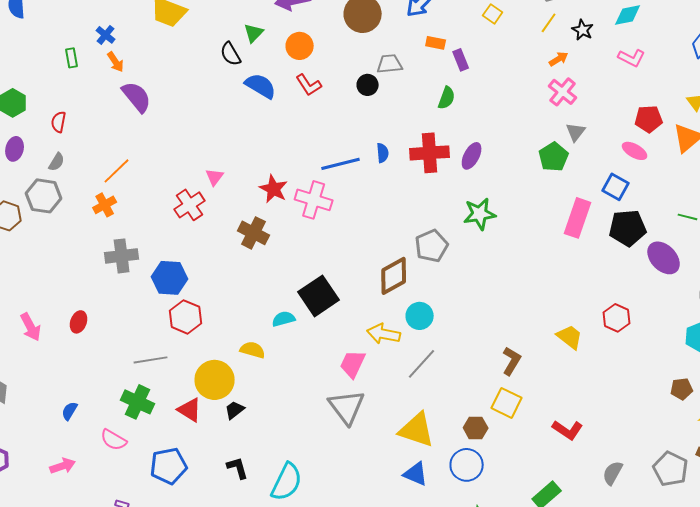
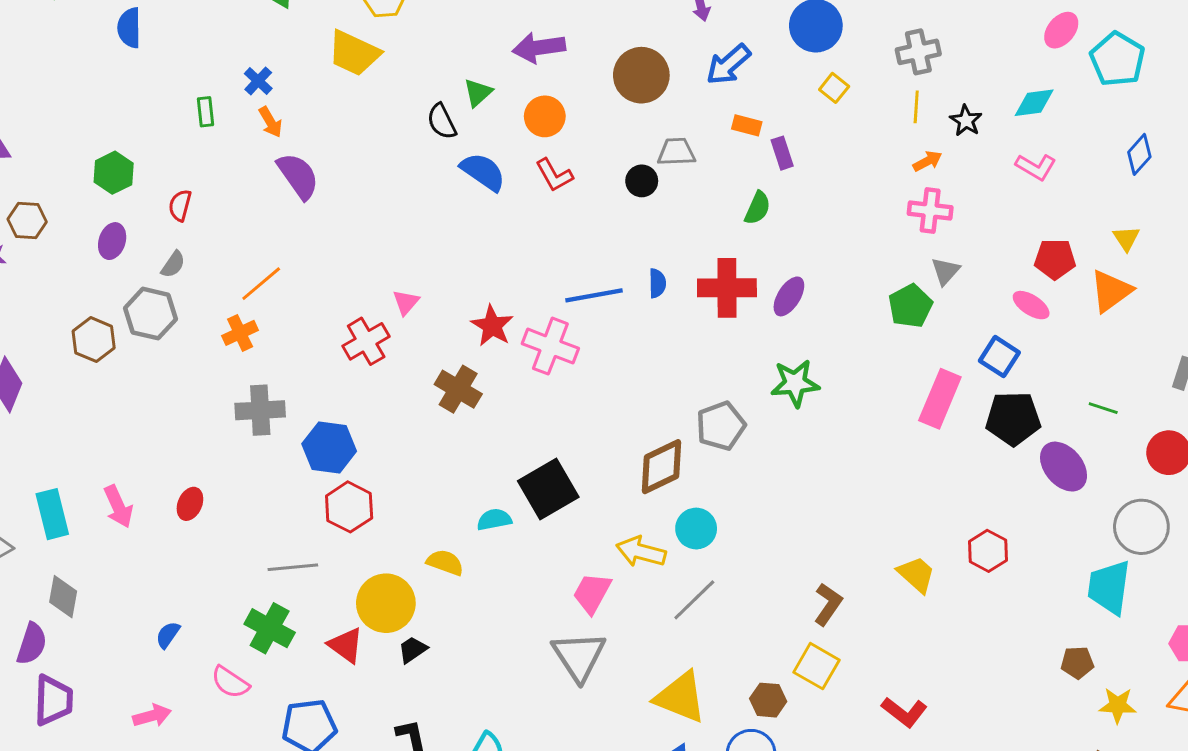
yellow line: (549, 23) -> (916, 107), turned -35
pink cross: (563, 92) -> (930, 211), turned -36

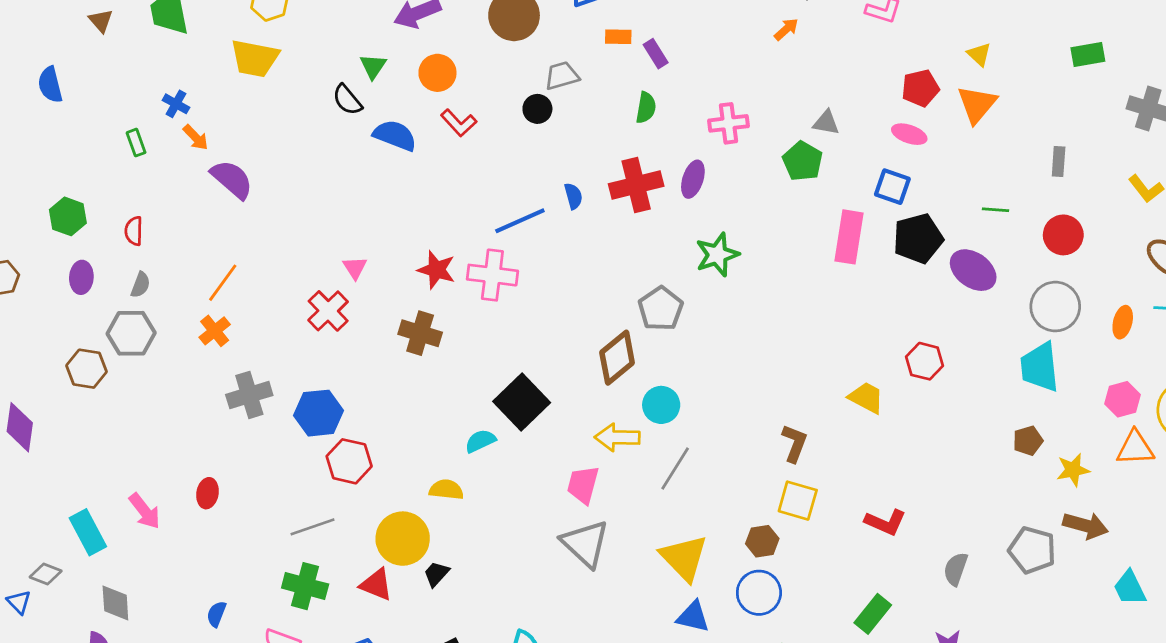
pink cross: (930, 211) -> (728, 123), moved
gray triangle: (945, 271) -> (826, 123), turned -48
yellow triangle: (680, 697) -> (684, 558), turned 38

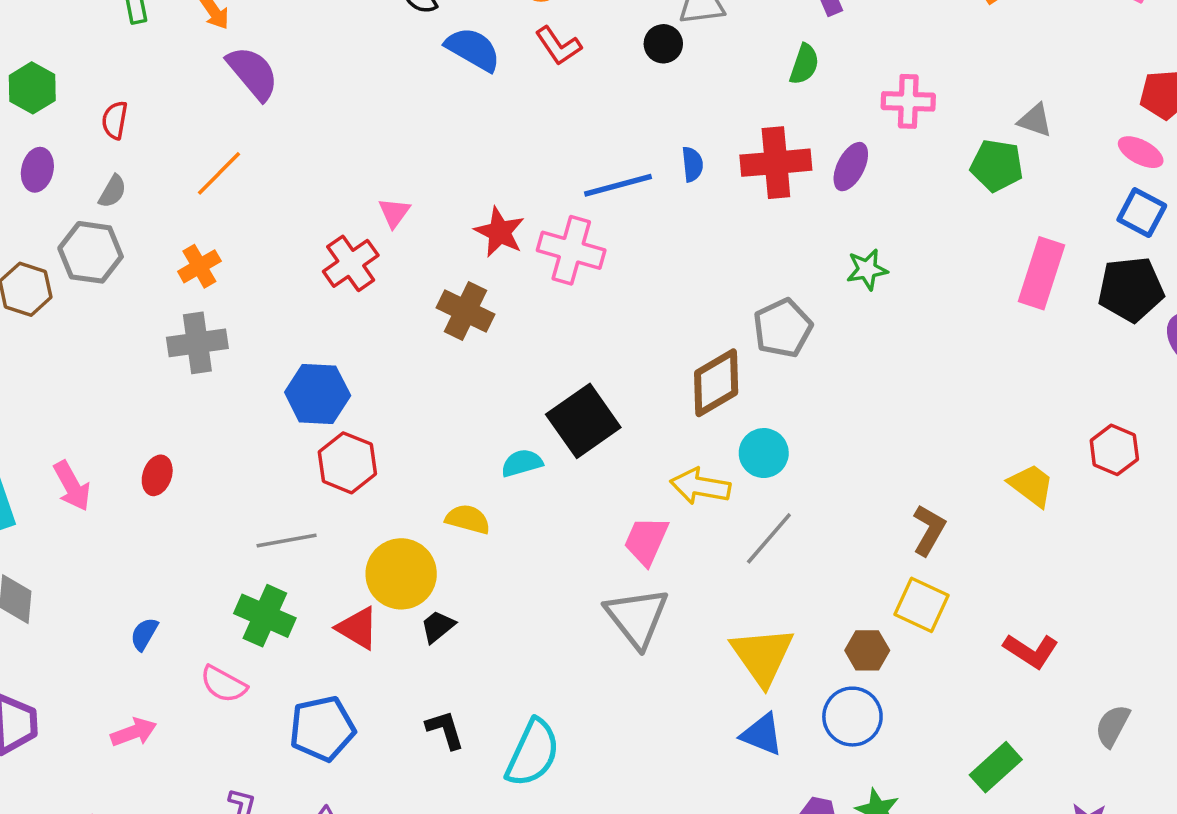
green pentagon: (803, 161) -> (997, 166), turned -30
blue square: (892, 187) -> (1142, 213), moved
green star: (717, 255) -> (867, 269), size x0.7
orange line: (223, 283) -> (219, 173), moved
gray cross: (249, 395) -> (197, 343), moved

